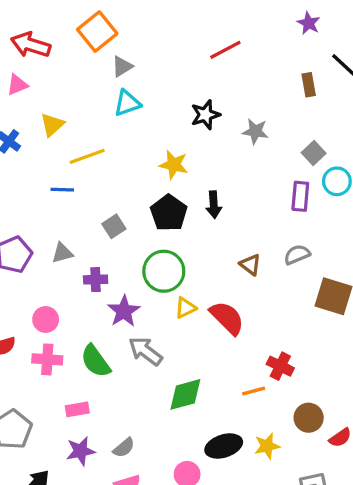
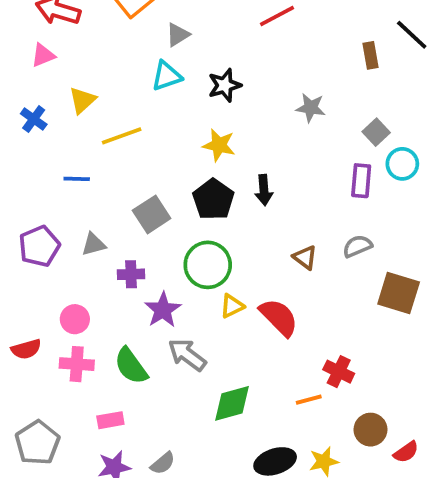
gray triangle: (122, 66) -> (178, 35), moved
black star: (205, 115) -> (225, 85), moved
blue line: (62, 190) -> (77, 179), moved
gray square: (114, 226) -> (152, 214), size x1.4

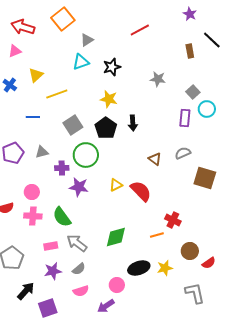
gray square: (152, 214) -> (73, 125), moved
green circle: (208, 265) -> (86, 155), moved
purple star: (163, 310) -> (79, 187), turned -30
gray arrow: (187, 355) -> (77, 243), moved

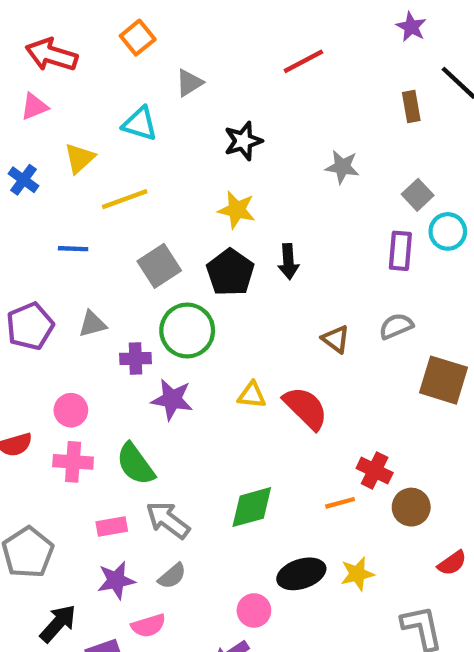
orange square: (63, 19) -> (138, 38), size x0.7
cyan triangle: (81, 62) -> (140, 124), moved, turned 36
yellow triangle: (116, 185) -> (252, 395), turned 32
brown circle: (190, 251) -> (411, 507), moved
pink semicircle: (81, 291) -> (148, 626), moved

